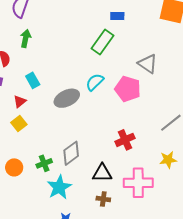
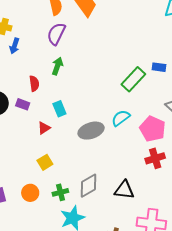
blue rectangle: (117, 16) -> (159, 67), moved
yellow square: (19, 123) -> (45, 162), moved
red cross: (125, 140) -> (155, 158), moved
black triangle: (102, 173) -> (124, 190), moved

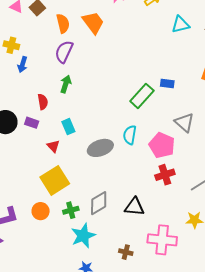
cyan semicircle: (121, 118) -> (130, 135), turned -42
red triangle: (44, 128) -> (53, 146), turned -40
yellow square: (45, 162) -> (55, 180), size x1.8

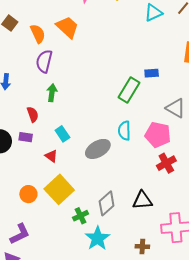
orange circle: (41, 211) -> (28, 194), moved

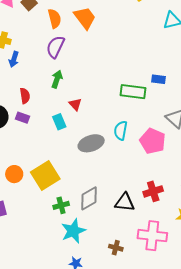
green rectangle: (129, 90) -> (133, 92), turned 55
red semicircle: (33, 114) -> (25, 96), moved
red triangle: (51, 156) -> (75, 104), moved
red cross: (166, 163) -> (153, 191), moved

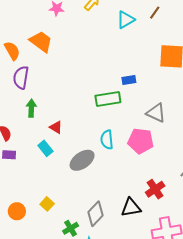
yellow square: (45, 175) -> (47, 204), size x0.5

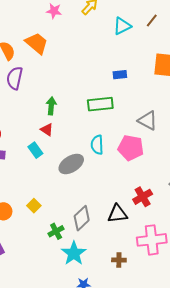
blue rectangle: (129, 80) -> (120, 75), moved
green arrow: (31, 108) -> (51, 106), moved

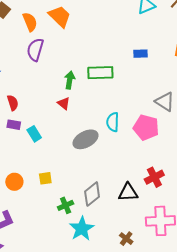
green rectangle: (100, 104) -> (100, 73), moved
cyan rectangle: (35, 150) -> (34, 134), moved
yellow square: (34, 206) -> (45, 178), turned 32
brown cross: (119, 260) -> (126, 239), turned 32

